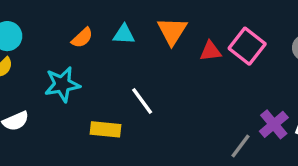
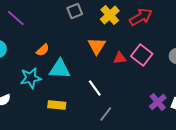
cyan triangle: (124, 34) -> (60, 69), moved, size x1.6
white line: (142, 101) -> (95, 88), moved
gray line: (240, 146) -> (106, 114), moved

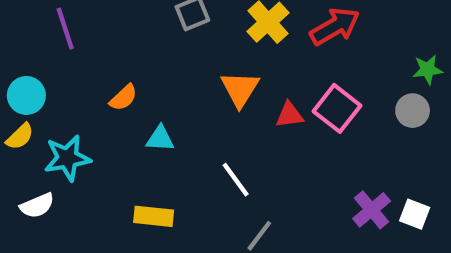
purple line: (16, 18) -> (65, 29), turned 30
cyan triangle: (60, 69) -> (160, 139), size x0.6
cyan star: (31, 78) -> (67, 158), moved

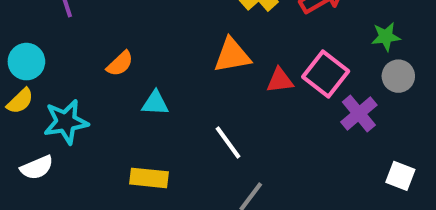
green star: (428, 70) -> (386, 37), moved
orange triangle: (240, 89) -> (232, 55), turned 48
purple cross: (372, 210) -> (359, 113), moved

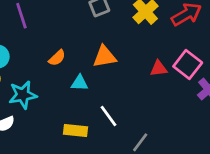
orange triangle: (232, 55) -> (105, 57), moved
white line: (228, 143) -> (109, 116), moved

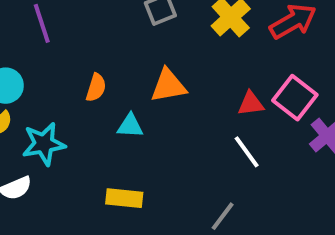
orange semicircle: (57, 58) -> (96, 88), turned -30
white line: (109, 116) -> (247, 152), moved

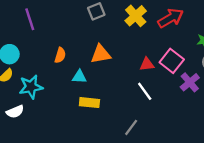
yellow rectangle: (124, 198) -> (89, 103), moved

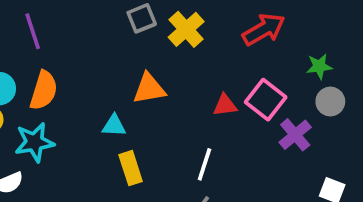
yellow cross: (136, 16) -> (186, 29), moved
orange semicircle: (60, 55) -> (44, 90), moved, size x1.5
white line: (145, 91) -> (205, 164), moved, turned 54
yellow rectangle: (89, 103) -> (131, 168), turned 66

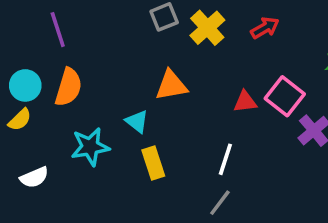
red arrow: (264, 29) -> (265, 28), moved, size x0.7
cyan triangle: (114, 126) -> (137, 122), turned 35
cyan star: (34, 142) -> (90, 147), moved

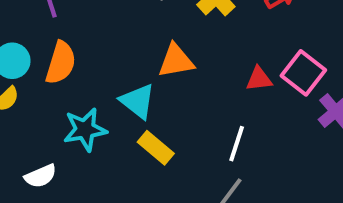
cyan triangle: (137, 122) -> (138, 101), size x1.4
yellow rectangle: (153, 163) -> (156, 148), turned -32
white semicircle: (34, 177) -> (41, 176), moved

